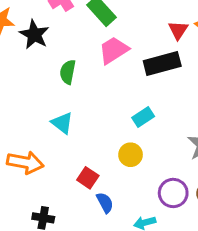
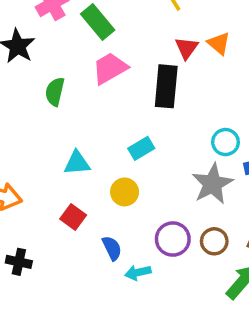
black rectangle: (162, 63) -> (166, 86), turned -72
cyan triangle: (62, 123) -> (77, 163), moved, turned -45
blue semicircle: (105, 203) -> (112, 248), moved

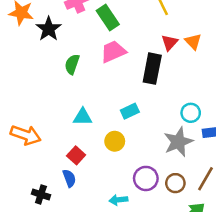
blue semicircle: (112, 248) -> (69, 178), moved
black cross: (19, 262) -> (41, 194), moved

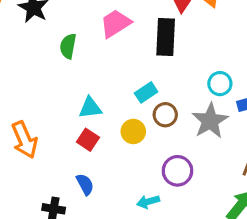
orange arrow: (26, 135) -> (25, 140), turned 56
red square: (76, 155) -> (88, 140), moved
brown circle: (175, 183) -> (165, 115), moved

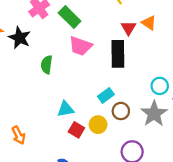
pink trapezoid: (115, 23) -> (81, 46), turned -125
orange arrow: (25, 140) -> (19, 135), size x0.7
red square: (88, 140) -> (76, 130), moved

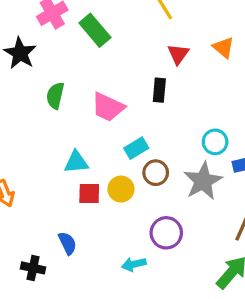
orange triangle: (149, 23) -> (223, 47), moved
pink trapezoid: (81, 46) -> (108, 107), moved
black rectangle: (118, 54) -> (159, 90), size x0.6
red square: (76, 130) -> (89, 194), turned -35

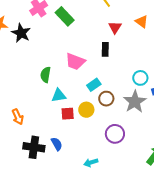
green semicircle: (55, 96) -> (46, 75), moved
cyan arrow: (134, 264) -> (91, 162), moved
black cross: (33, 268) -> (34, 147), moved, size x1.5

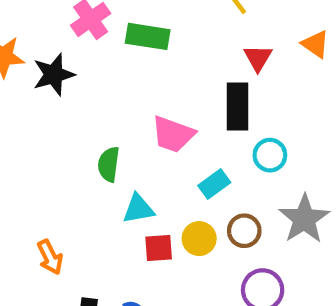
green rectangle: (65, 16) -> (148, 36), turned -36
black star: (21, 33) -> (54, 75), turned 30
black rectangle: (105, 49) -> (238, 106), size x1.5
cyan circle: (140, 78) -> (270, 155), moved
brown circle: (106, 99) -> (244, 231), moved

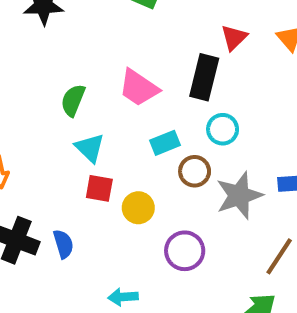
cyan triangle: (138, 209) -> (90, 148), turned 40
brown circle: (244, 231) -> (195, 171), moved
yellow circle: (199, 239) -> (138, 208), moved

